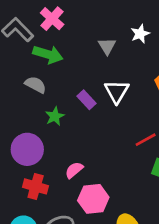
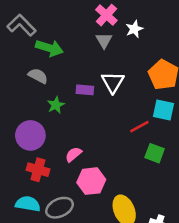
pink cross: (52, 19) -> (106, 15), moved
purple rectangle: (86, 100) -> (85, 90), turned -42

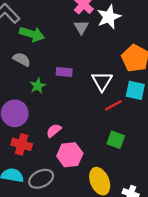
white star: (134, 29) -> (109, 17), size x1.5
white triangle: (113, 82) -> (102, 81), moved
green square: (155, 153) -> (116, 140), moved

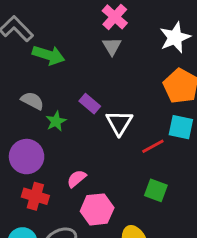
white star: (109, 17) -> (175, 37), moved
gray semicircle: (22, 59) -> (32, 101), moved
purple rectangle: (64, 72) -> (90, 104), turned 35
white triangle: (102, 81) -> (119, 123), moved

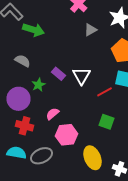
gray triangle: (112, 46) -> (90, 30), moved, turned 32
purple rectangle: (90, 104) -> (58, 74), moved
green star: (56, 121) -> (38, 85), moved

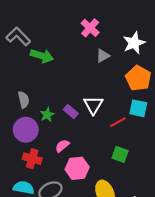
gray semicircle: (22, 61) -> (24, 100), moved, turned 49
purple rectangle: (58, 74) -> (71, 111), moved

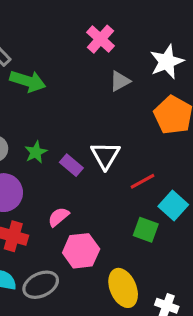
cyan square: (138, 108) -> (173, 206), moved, turned 30
green star: (47, 115) -> (36, 152), moved

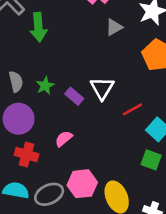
green arrow: (28, 81) -> (38, 27), turned 68
green square: (146, 230) -> (151, 160), moved
pink hexagon: (81, 251) -> (82, 184), moved

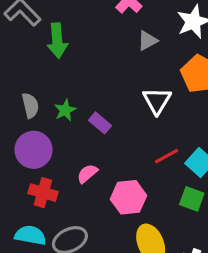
white triangle: (102, 88) -> (157, 101), moved
red line: (133, 109) -> (166, 156), moved
pink hexagon: (82, 184) -> (128, 197), moved

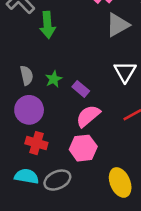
gray triangle: (147, 41) -> (118, 25), size x1.5
pink semicircle: (87, 174) -> (88, 116), moved, size x1.5
pink hexagon: (128, 197) -> (83, 148), moved

